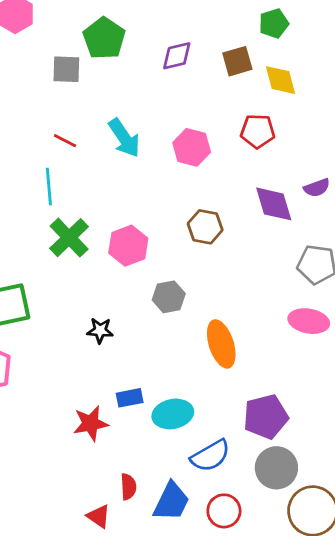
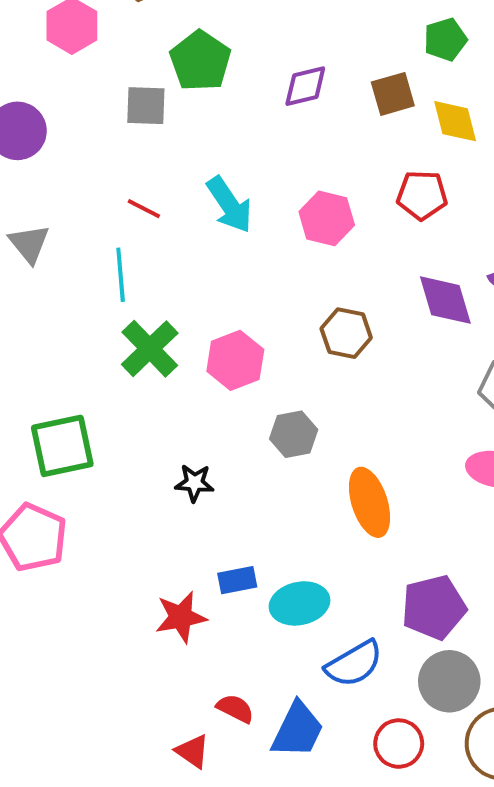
red semicircle: (128, 487) -> (235, 708), turned -60
red circle: (224, 511) -> (399, 744), moved

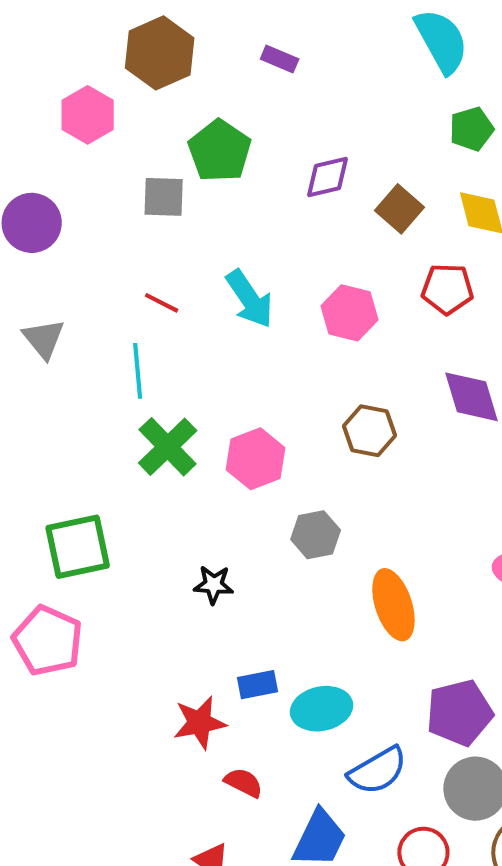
brown square: (393, 94) -> (399, 209), moved, turned -33
red semicircle: (235, 708) -> (244, 783), moved

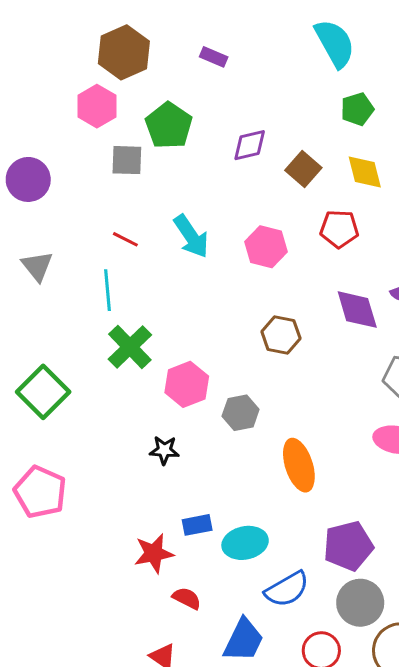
pink hexagon: (88, 115) -> (97, 106), moved
pink hexagon: (256, 459) -> (187, 384), moved
green square: (78, 547) -> (43, 392), moved, turned -33

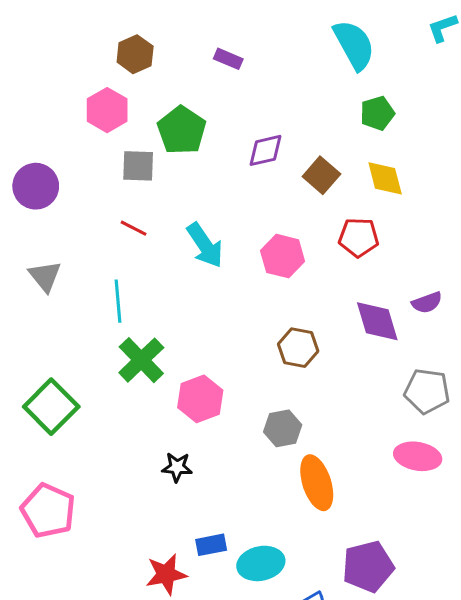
brown hexagon: (124, 52) -> (135, 54), size x0.7
red line: (125, 239) -> (134, 228), moved
gray hexagon: (241, 413) -> (283, 428), moved

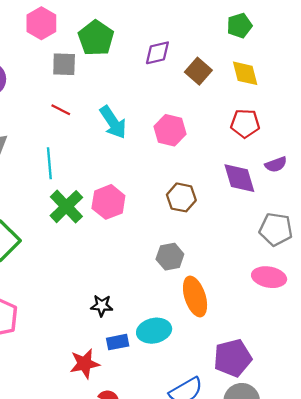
red pentagon: (359, 237) -> (245, 123), moved
pink hexagon: (200, 399) -> (108, 202), moved
black star: (177, 467) -> (102, 306), moved
cyan ellipse: (261, 563) -> (154, 331), moved

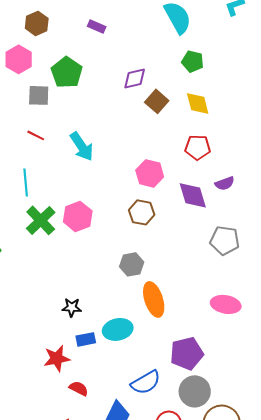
green pentagon: (239, 26) -> (193, 61), turned 30
purple diamond: (157, 53) -> (135, 78), moved
pink hexagon: (170, 130) -> (150, 173), moved
pink ellipse: (269, 277) -> (226, 304), moved

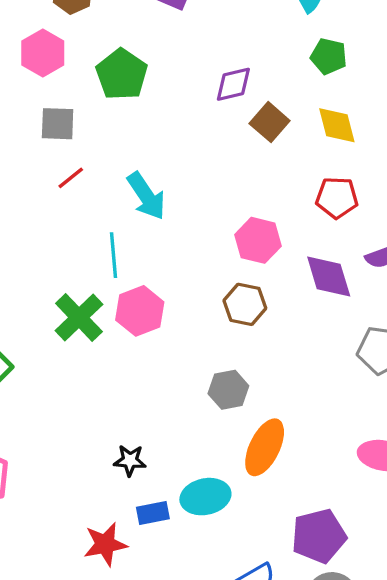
gray square: (39, 95) -> (58, 124), moved
red line: (36, 135) -> (71, 178), turned -66
cyan line: (26, 182) -> (113, 255), moved
orange ellipse: (154, 299) -> (265, 447), turned 44

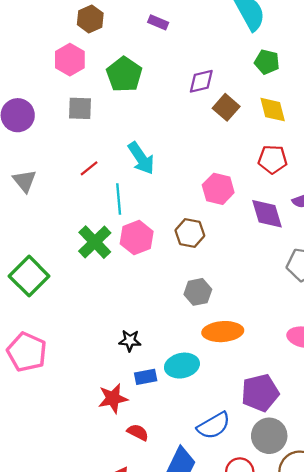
red line: (71, 178) -> (89, 168), moved
brown hexagon: (245, 304) -> (190, 233), moved
orange ellipse: (265, 447) -> (223, 332), turned 60

